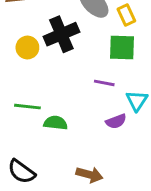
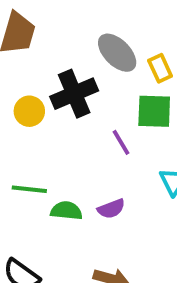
purple line: (104, 83) -> (121, 142), moved, turned 48
purple semicircle: (116, 121) -> (111, 209), moved

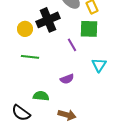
green line: (29, 189) -> (30, 57), moved
green semicircle: (66, 211) -> (41, 96), moved

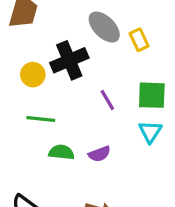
green square: (89, 29) -> (152, 95), moved
green semicircle: (41, 96) -> (61, 152), moved

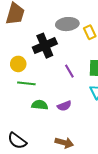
gray ellipse: (104, 27) -> (67, 24), turned -50
yellow circle: (33, 75) -> (18, 64), moved

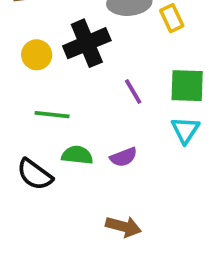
yellow circle: (18, 64) -> (37, 55), moved
black semicircle: (17, 141) -> (35, 174), moved

